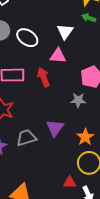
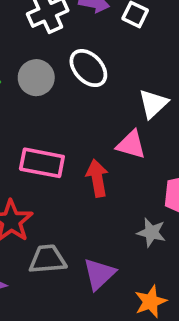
white ellipse: (27, 38) -> (88, 68), moved
gray trapezoid: (26, 138) -> (48, 259), moved

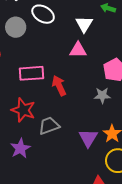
red arrow: (97, 178) -> (59, 86), moved
purple triangle: (99, 274) -> (88, 138), moved

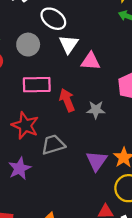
white triangle: (84, 24) -> (69, 44), moved
gray circle: (16, 27) -> (28, 45), moved
gray star: (102, 95) -> (96, 110), moved

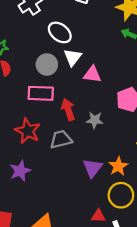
gray circle: (28, 45) -> (47, 64), moved
gray trapezoid: (53, 145) -> (61, 139), moved

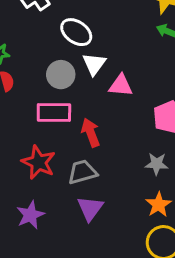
gray star: (95, 120) -> (157, 164), moved
purple triangle: (93, 168) -> (90, 208), moved

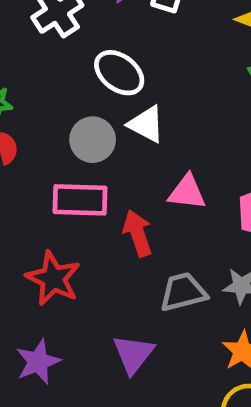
white triangle: (94, 64) -> (146, 124), turned -40
pink triangle: (121, 85) -> (187, 192), moved
gray trapezoid: (82, 172) -> (183, 292), moved

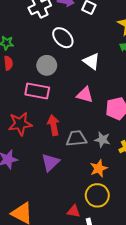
white triangle: (146, 124) -> (91, 61), moved
red arrow: (138, 233) -> (53, 125), moved
red star: (53, 278) -> (20, 124), turned 30

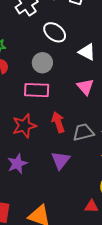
pink triangle: (85, 95) -> (85, 87), turned 42

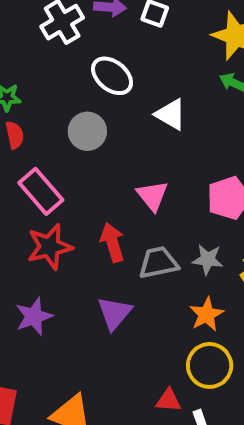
pink triangle: (85, 87) -> (152, 196), moved
pink rectangle: (37, 90) -> (41, 191), moved, turned 45

